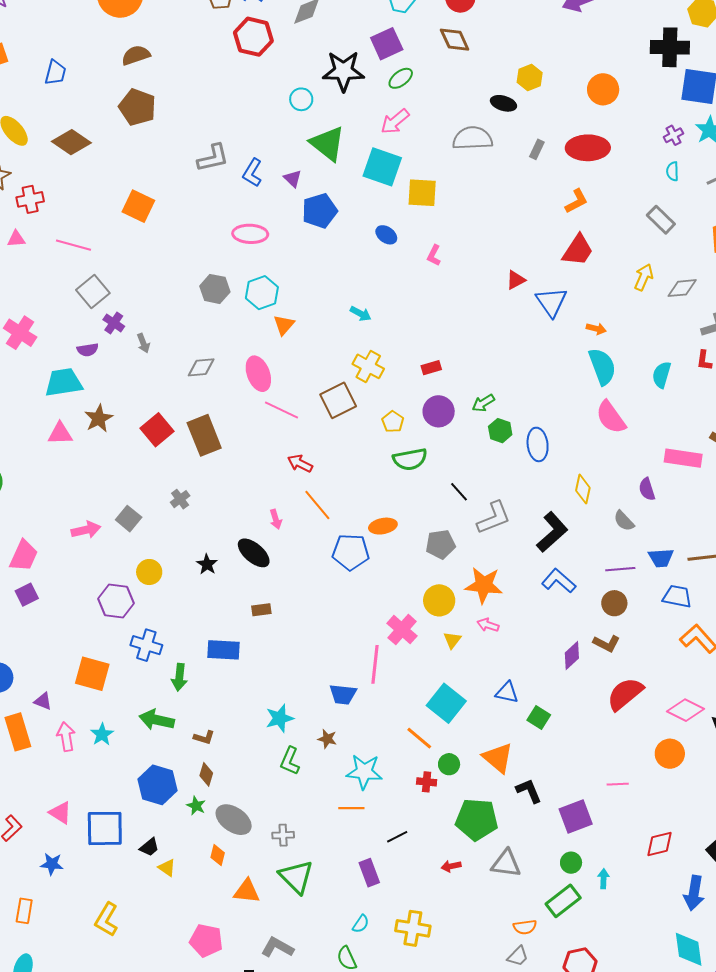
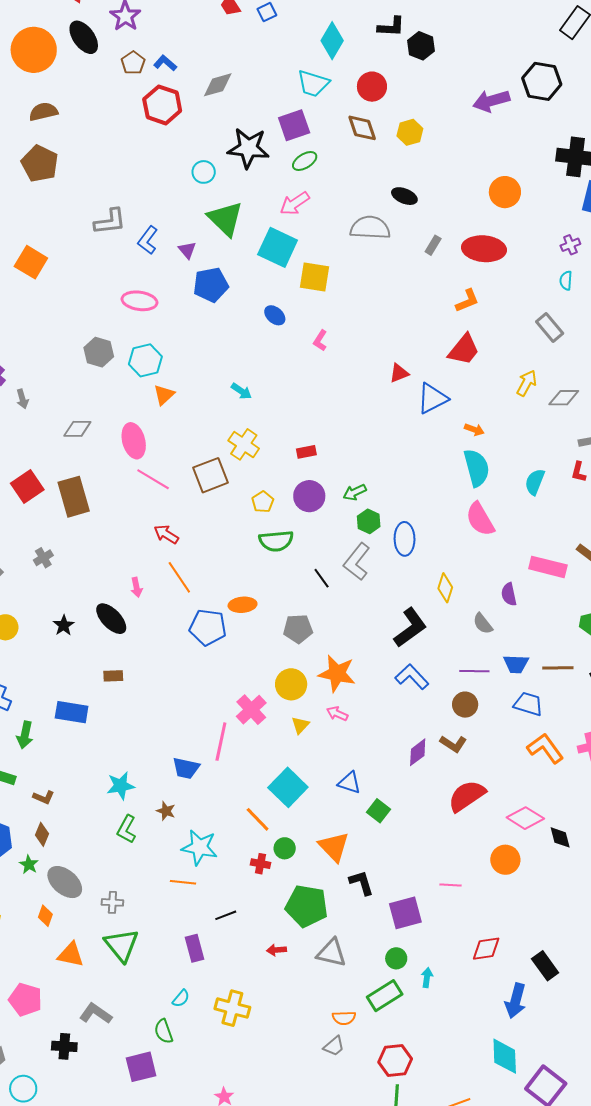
yellow hexagon: (530, 78) -> (410, 132), moved
blue triangle: (551, 302) -> (432, 399), turned 32
gray L-shape: (494, 518) -> (357, 562), moved, turned 144

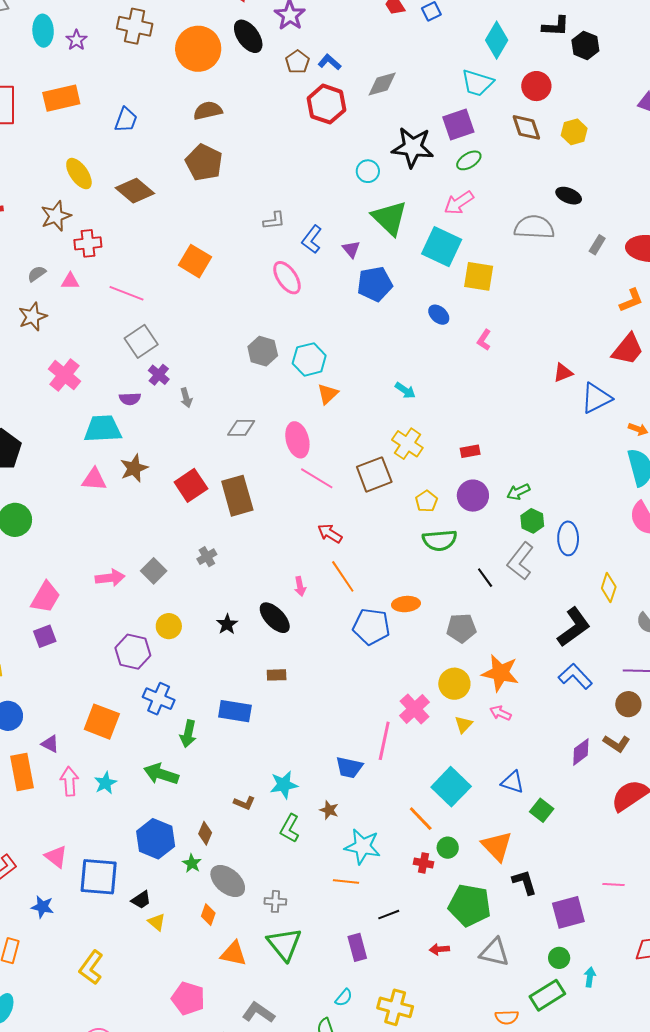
gray L-shape: (110, 222) -> (274, 221), size x0.7
pink ellipse: (139, 301) -> (287, 278), moved, turned 48
brown L-shape: (44, 797) -> (244, 803), moved

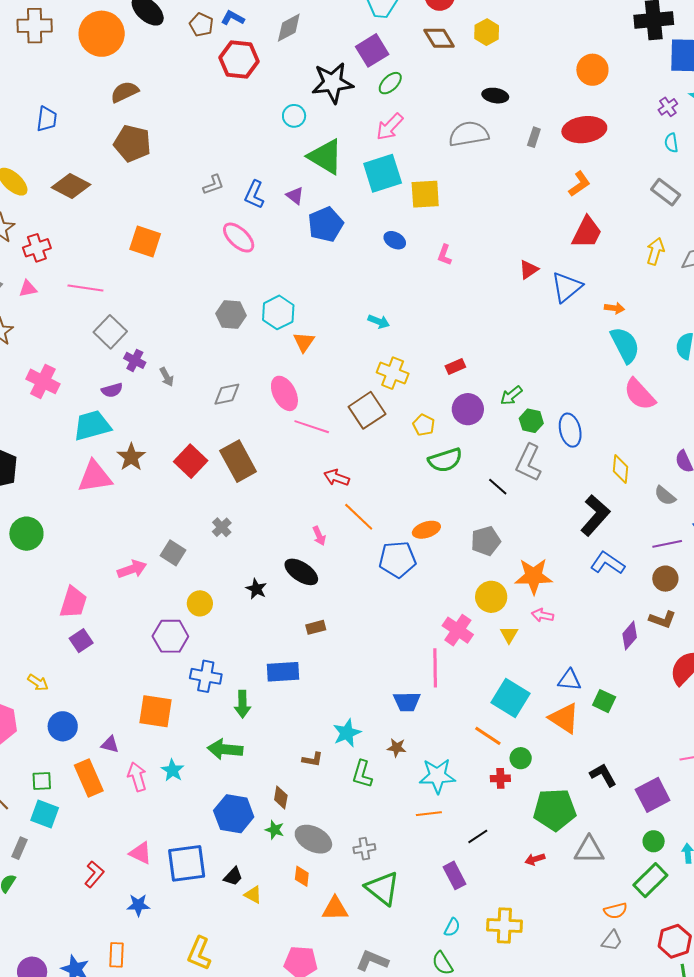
cyan square: (442, 247) -> (383, 173), turned -30
pink triangle: (94, 479) -> (95, 477), size x1.4
orange triangle: (497, 846) -> (564, 718), moved

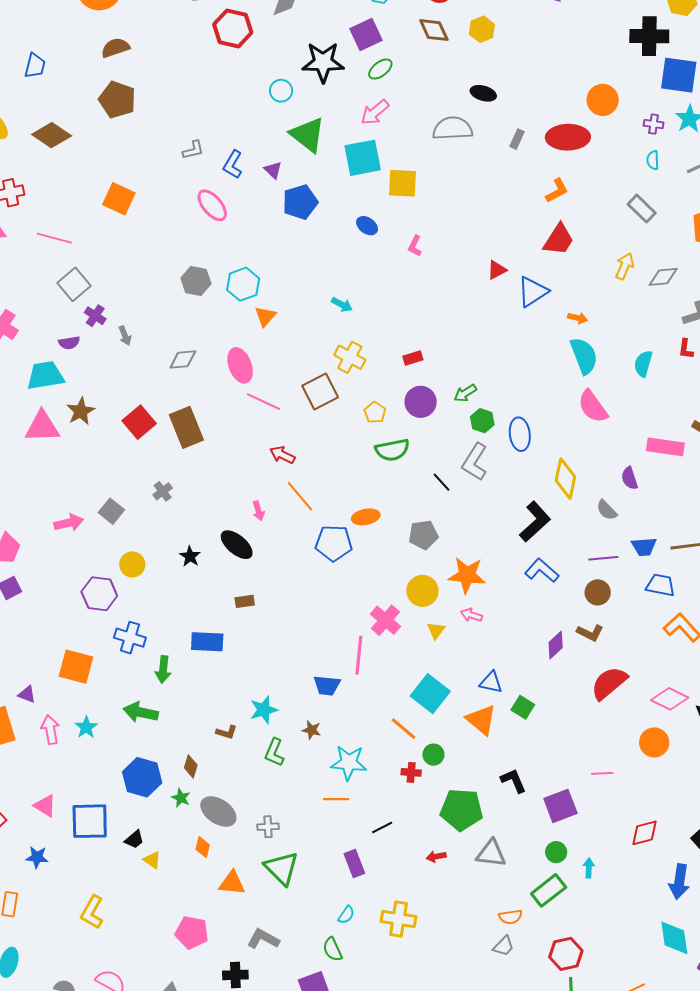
orange circle: (592, 70) -> (603, 100), moved
purple cross: (668, 107) -> (654, 124), turned 36
yellow diamond: (621, 469) -> (565, 479), size x1.4

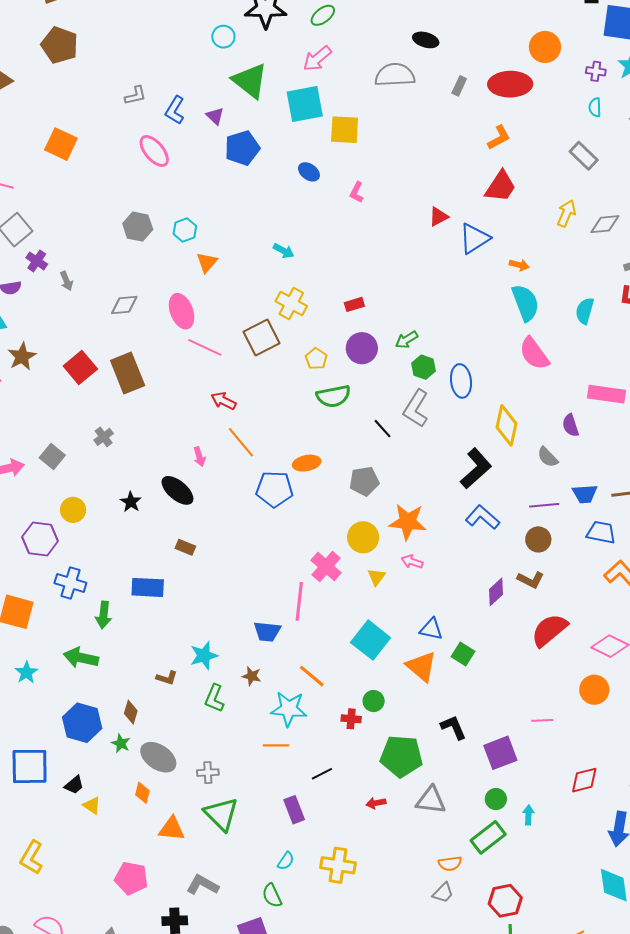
cyan hexagon: (243, 284) -> (185, 230), size x0.7
brown rectangle: (245, 601) -> (185, 547), turned 30
orange line: (404, 729) -> (312, 676), moved

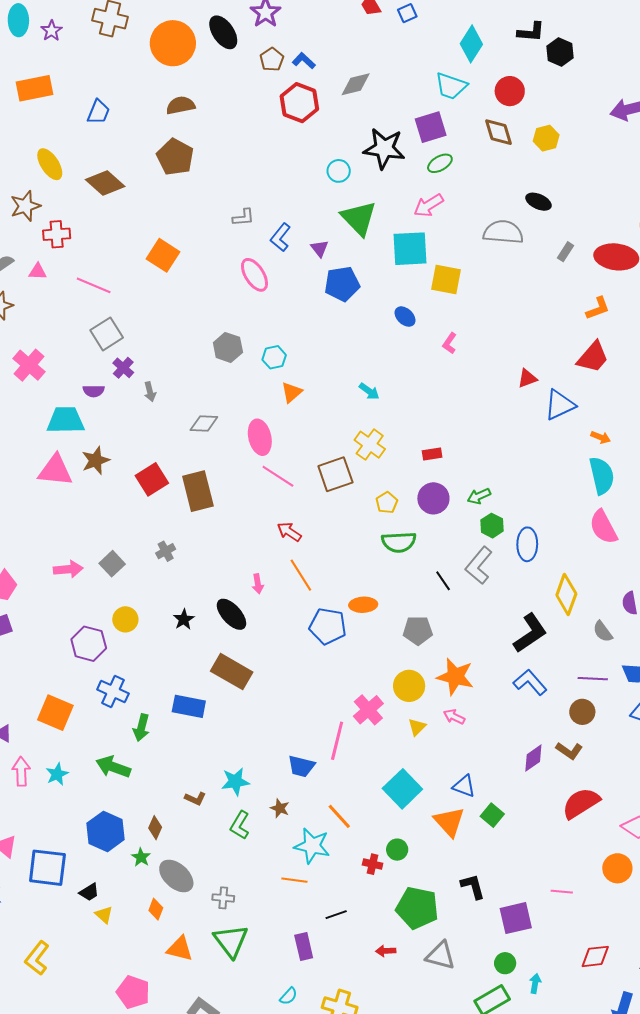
brown rectangle: (185, 547) -> (232, 672), size x2.0

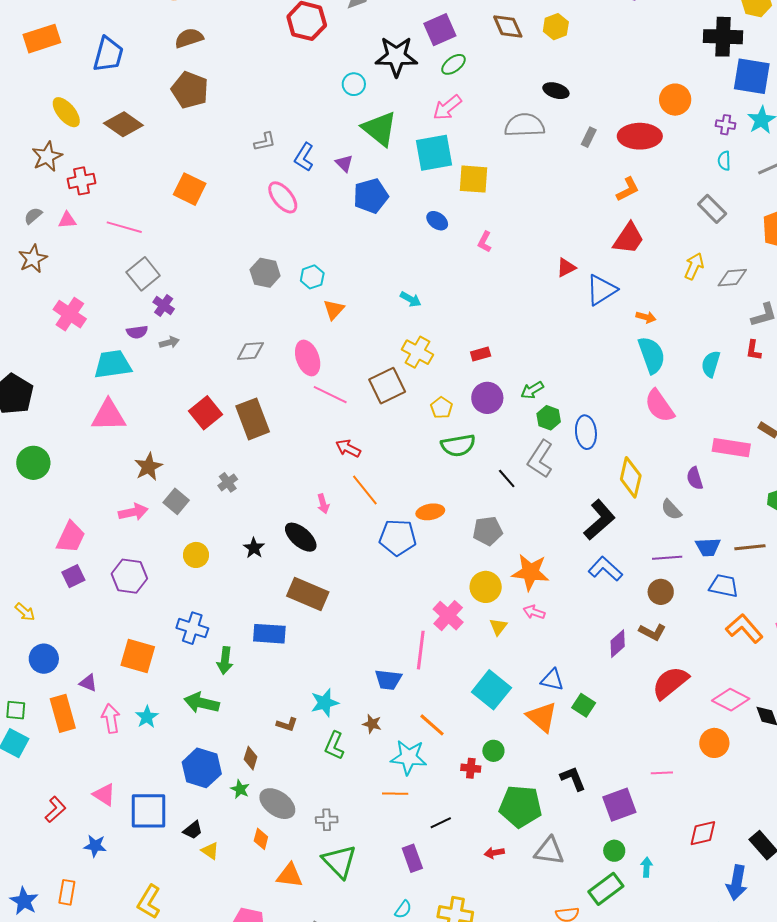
blue trapezoid: (98, 112) -> (108, 54), size x1.4
gray arrow: (150, 392) -> (169, 342), moved, turned -84
brown star: (96, 460) -> (148, 467), moved
purple hexagon: (89, 644) -> (129, 576), moved

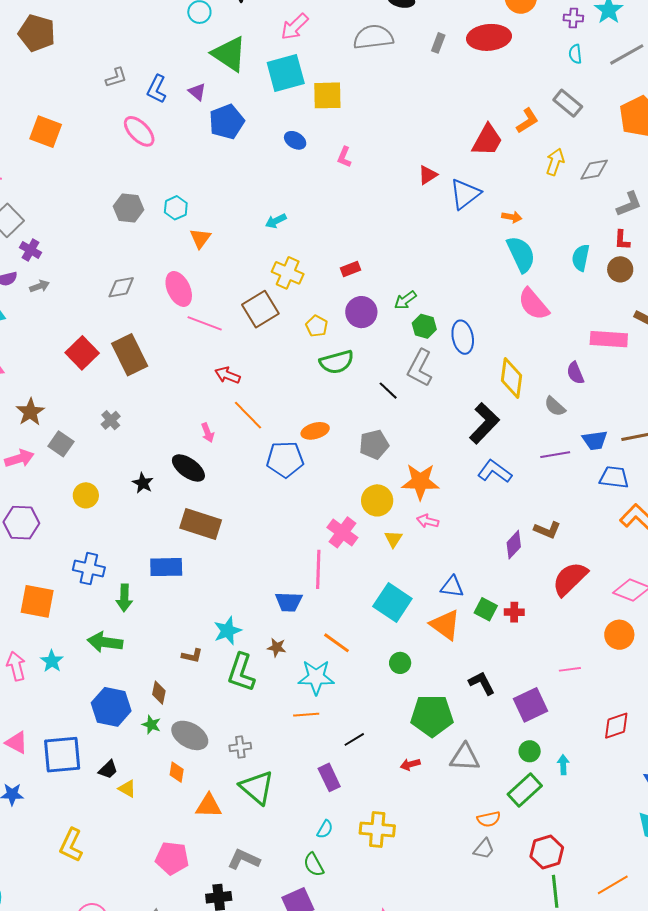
orange L-shape: (628, 189) -> (527, 121), moved
cyan arrow: (411, 299) -> (276, 221), turned 130
brown circle: (661, 592) -> (620, 269), moved
green L-shape: (334, 746) -> (241, 672), size x1.4
red cross: (471, 768) -> (514, 612), moved

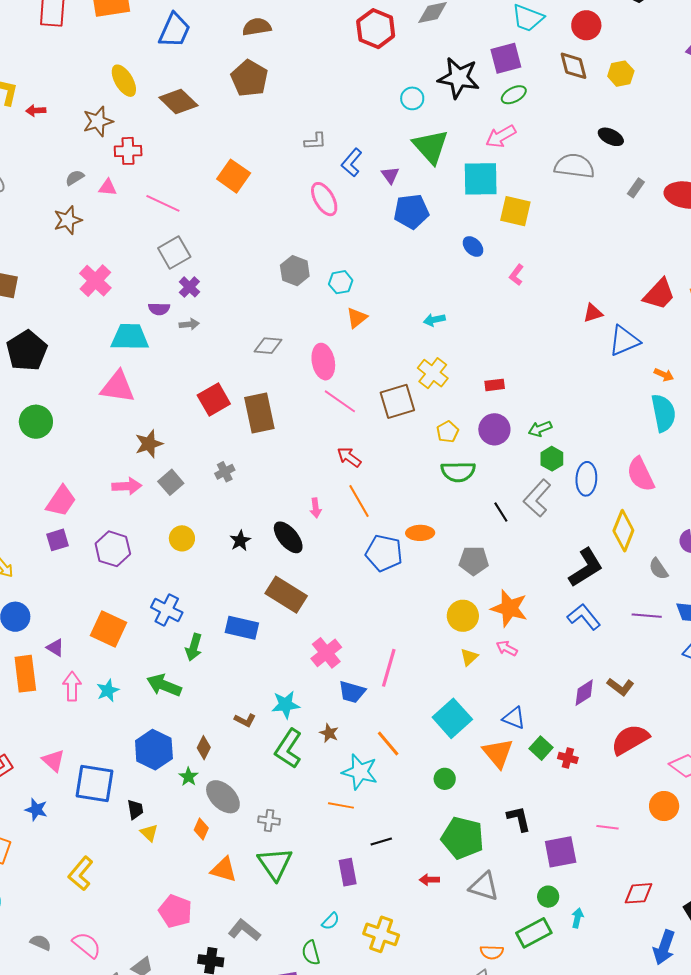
pink semicircle: (534, 304) -> (641, 474), moved
pink cross: (342, 532) -> (326, 653), moved
black trapezoid: (108, 770) -> (135, 810), turned -70

